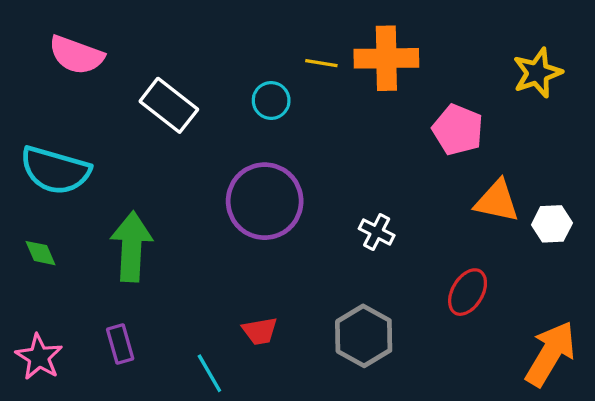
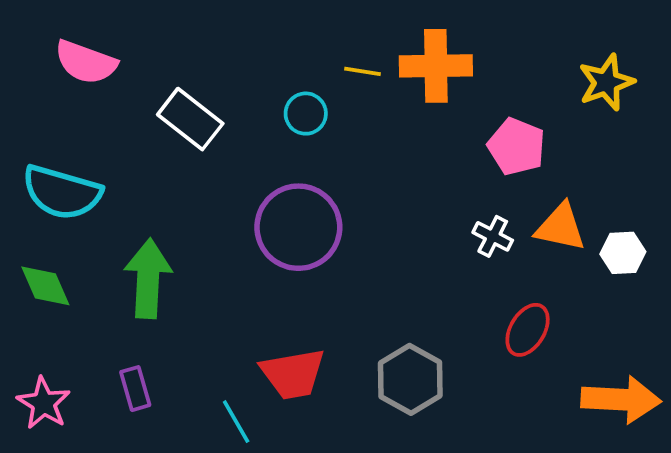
white cross: (377, 232) -> (493, 236), moved
green diamond: (41, 253) -> (45, 286), size x1.4
red trapezoid: (260, 331) -> (293, 374), size x1.6
orange arrow: (550, 354) -> (621, 400), turned 62

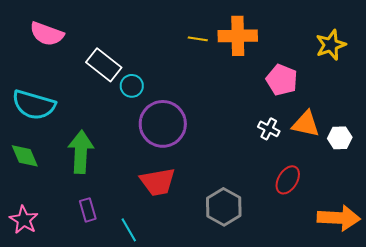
cyan circle: (306, 114) -> (132, 86), moved
red trapezoid: (293, 374) -> (158, 182), moved
purple rectangle: (135, 389) -> (88, 210), moved

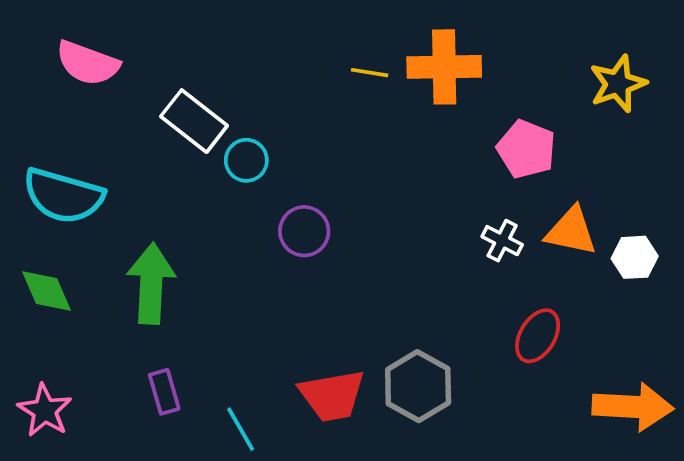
purple circle: (163, 124) -> (304, 231), size x0.6
red trapezoid: (158, 182) -> (332, 396), moved

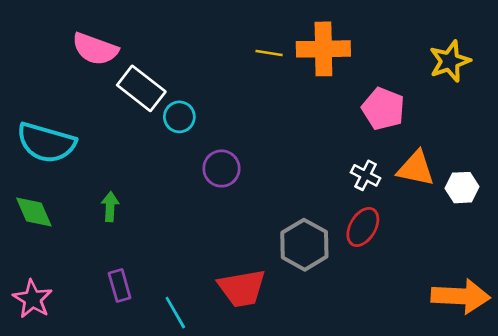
pink semicircle: (88, 63) -> (95, 49), moved
green arrow: (151, 284) -> (110, 207), size x0.5
red ellipse: (538, 336) -> (363, 227), moved
gray hexagon: (418, 386) -> (304, 245), moved

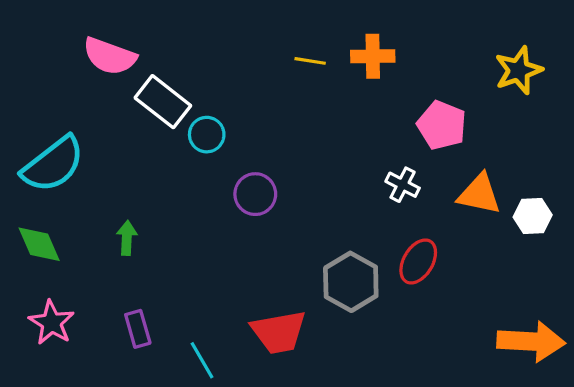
orange cross: (323, 49) -> (373, 56), size x0.7
cyan semicircle: (46, 143) -> (53, 164), turned -54
white cross: (366, 175) -> (403, 185), moved
pink star: (33, 299) -> (52, 323), moved

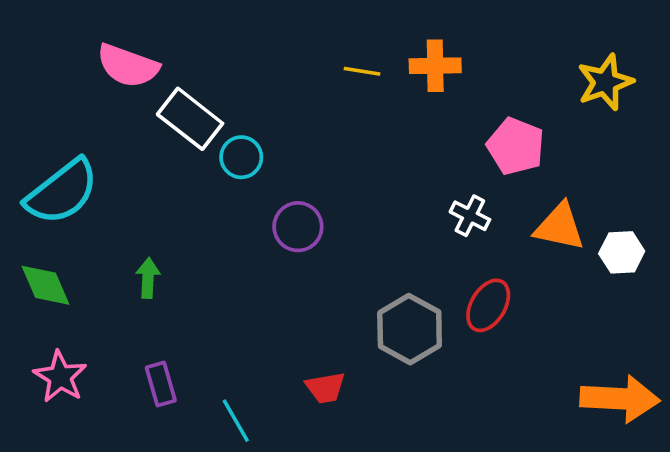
red trapezoid: (279, 332) -> (325, 388), size x0.6

